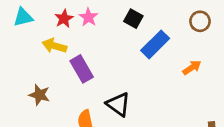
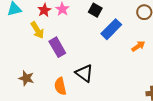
yellow arrow: (54, 46) -> (37, 30), turned -138
brown star: (39, 95) -> (26, 78), moved

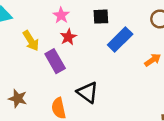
red star: (44, 10) -> (68, 37), moved
black square: (95, 10) -> (101, 17), turned -32

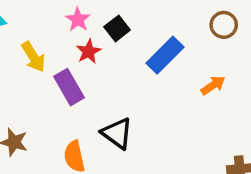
black square: (101, 17) -> (117, 28), moved, turned -35

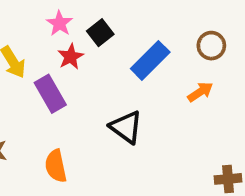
brown circle: (224, 25) -> (211, 46), moved
black triangle: (117, 133) -> (126, 127), moved

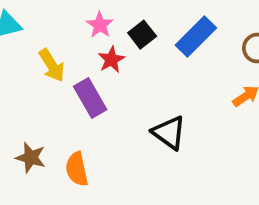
blue rectangle: (150, 60) -> (196, 37), moved
orange semicircle: (56, 166) -> (77, 169), moved

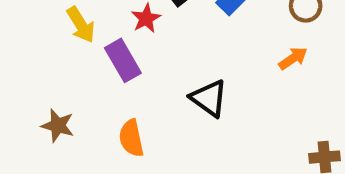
orange semicircle: (77, 169) -> (131, 138), moved

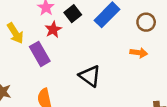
orange arrow: (293, 58) -> (139, 53), turned 42

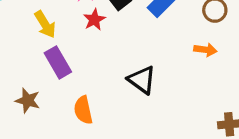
purple rectangle: (40, 54) -> (58, 62), moved

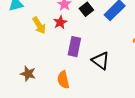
red star: (94, 20) -> (60, 22), moved
purple rectangle: (58, 62) -> (74, 47), moved, turned 42

